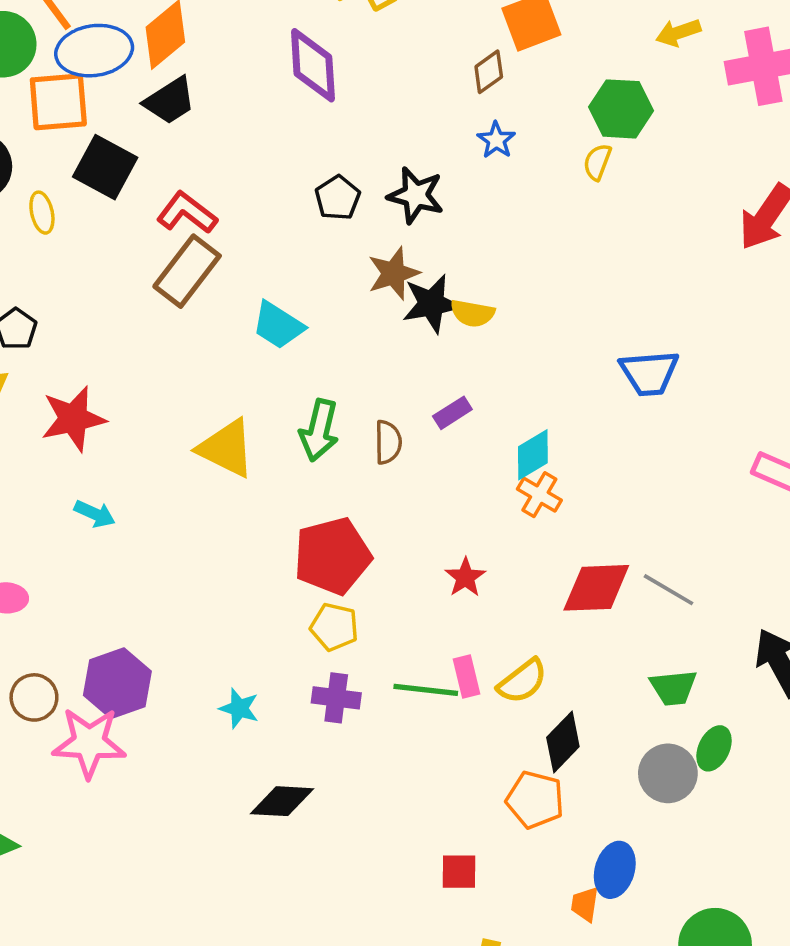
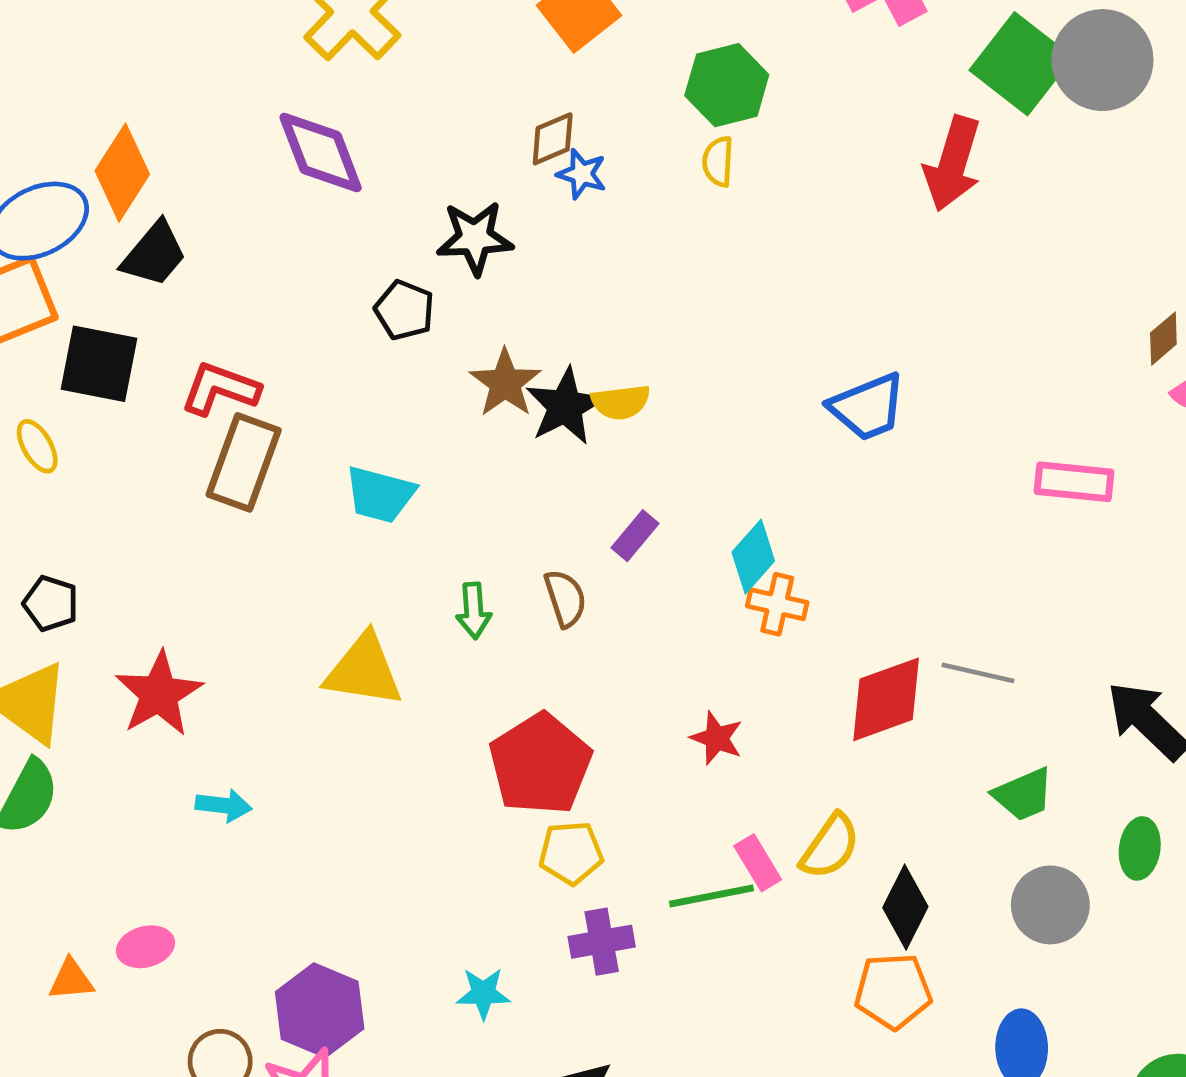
brown diamond: (489, 72) -> (553, 139), moved, turned 30
black star: (416, 195) -> (475, 238), moved
green arrow: (319, 430) -> (474, 611), size x0.7
green ellipse: (714, 748) -> (1140, 848), moved

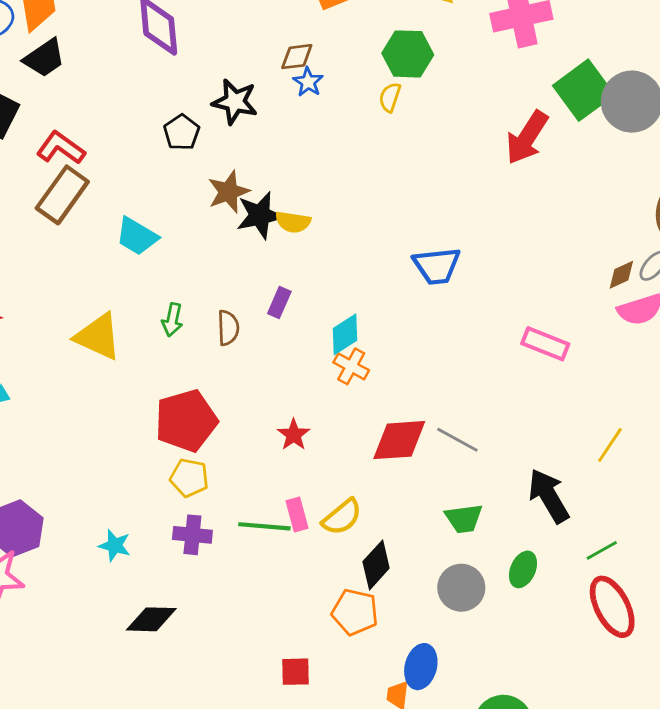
purple rectangle: (635, 536) -> (279, 303), turned -32

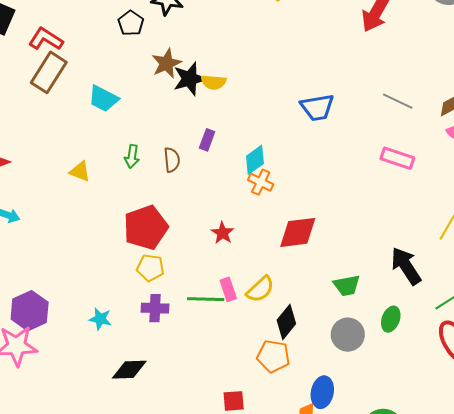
yellow triangle: (98, 337) -> (80, 171), size x0.6
gray line: (457, 440) -> (398, 101), moved

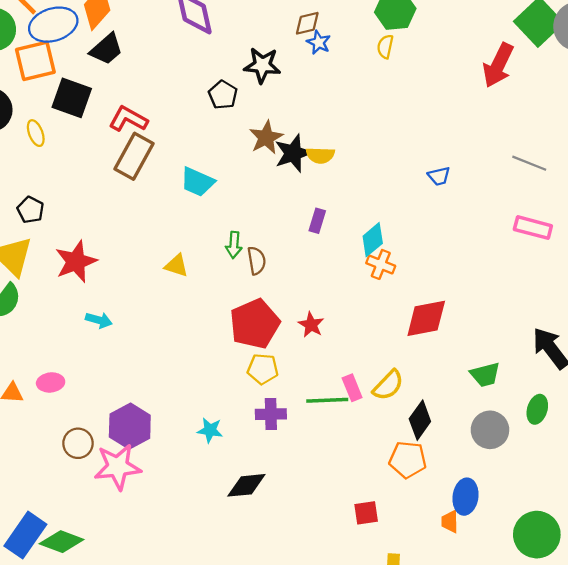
blue trapezoid: (317, 107) -> (439, 176), size x0.6
brown semicircle: (172, 160) -> (257, 261), moved
red star: (223, 233) -> (311, 325), moved

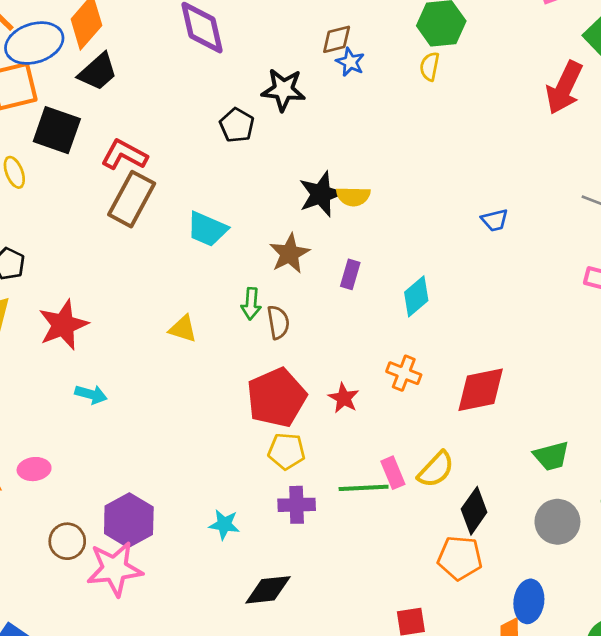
brown star: (266, 138) -> (289, 254), moved
orange cross: (381, 264) -> (404, 373), moved

